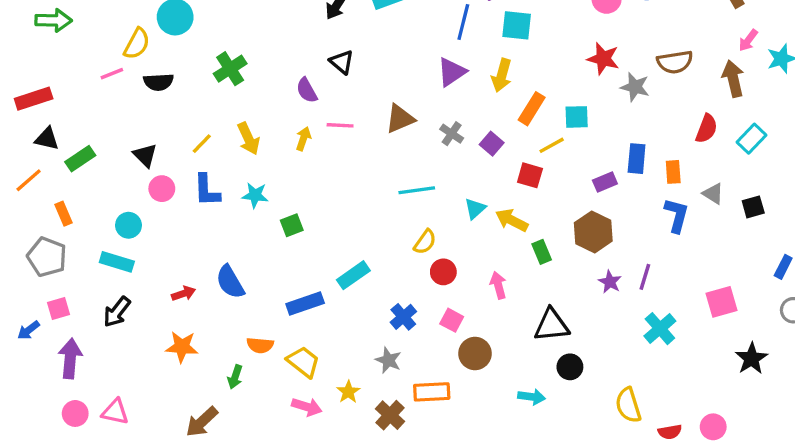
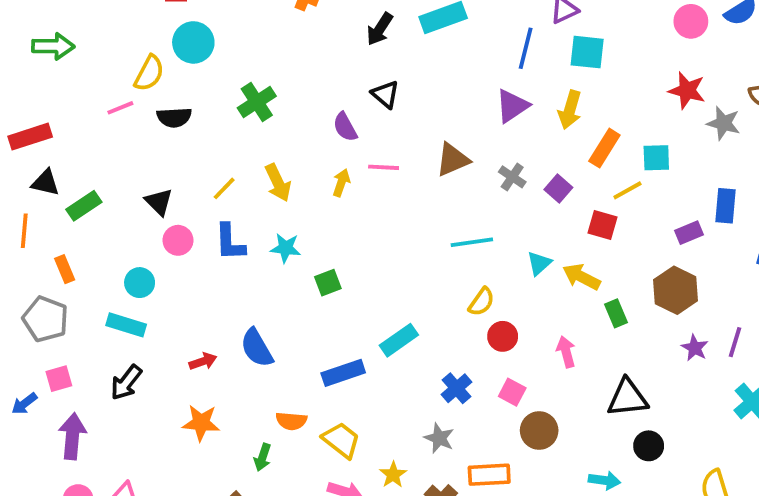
orange line: (29, 180) -> (24, 231), turned -44

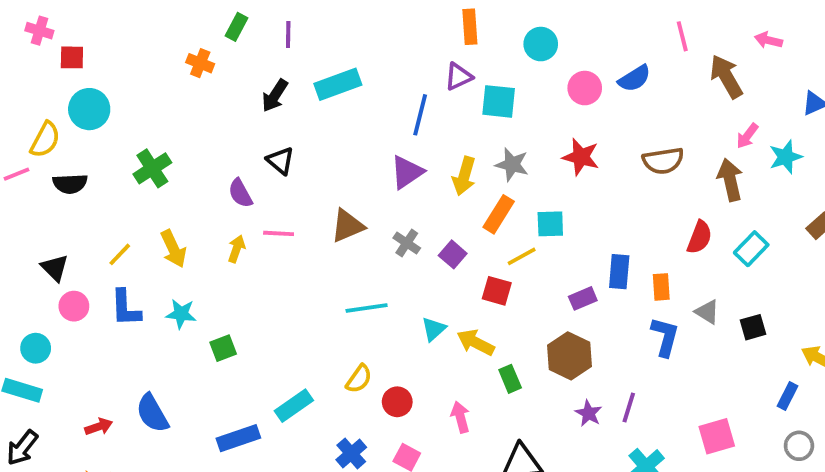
cyan square: (587, 52) -> (499, 101), moved
gray star: (724, 123) -> (512, 165), moved
yellow semicircle: (481, 302) -> (359, 379), moved

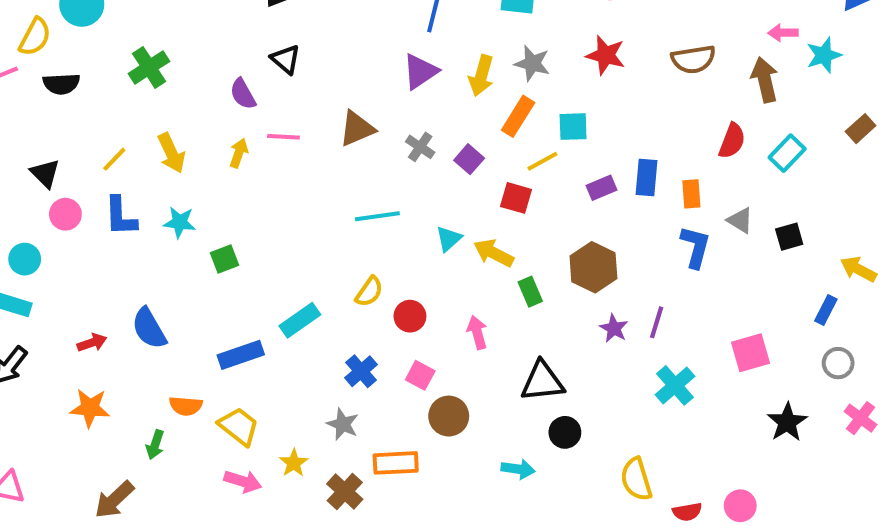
pink arrow: (747, 136) -> (783, 33), turned 52
purple rectangle: (583, 298) -> (602, 188), moved

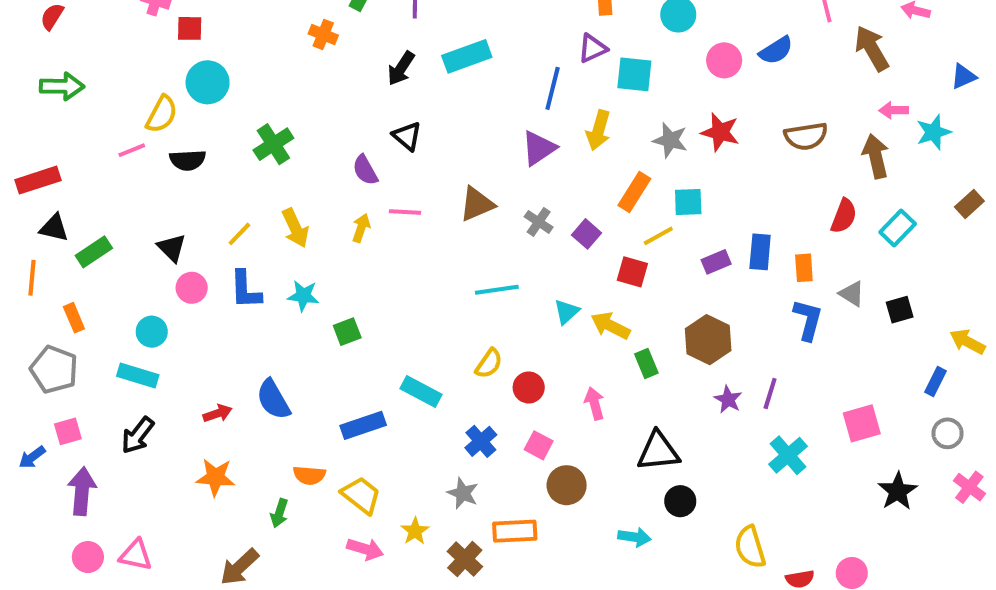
gray star: (532, 63) -> (670, 140), moved
yellow arrow: (481, 76) -> (598, 130), moved
cyan rectangle: (300, 320) -> (421, 391), turned 63

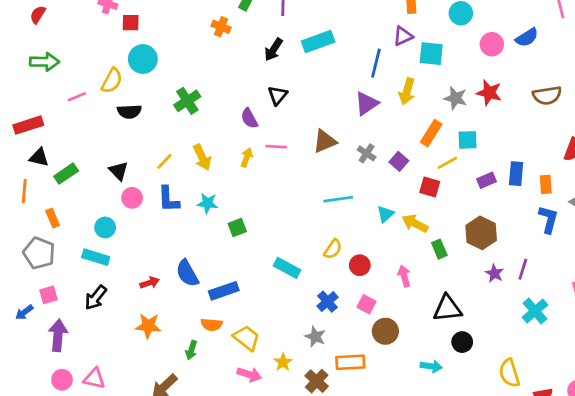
black triangle: (407, 136) -> (278, 95), turned 30
pink line: (132, 150) -> (77, 97), moved
blue rectangle: (363, 425) -> (224, 291), moved

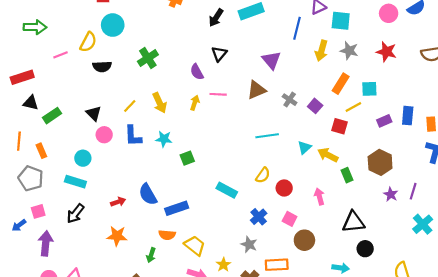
gray star: (455, 98) -> (349, 51), moved
purple triangle: (367, 104) -> (271, 60), moved, turned -36
orange line: (24, 191) -> (19, 141), moved

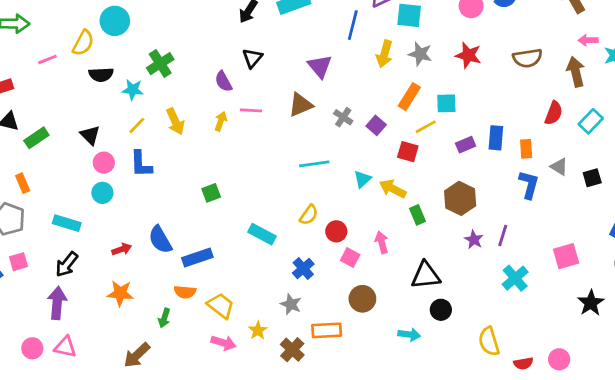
cyan star: (164, 139) -> (133, 90), moved
cyan circle: (83, 158) -> (102, 193), moved
pink square: (290, 219) -> (350, 258), moved
purple arrow: (46, 243) -> (57, 303), moved

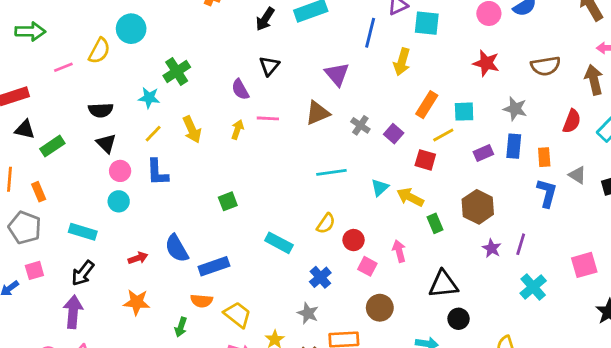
gray star: (420, 54) -> (515, 109), moved
black semicircle: (101, 75) -> (101, 110), moved

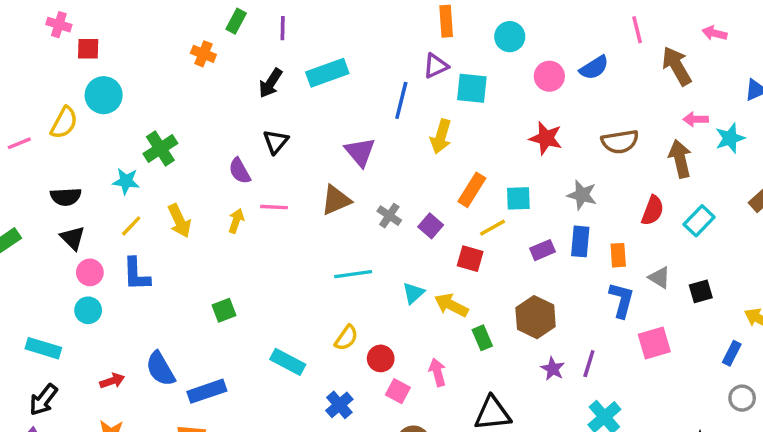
pink square: (584, 265) -> (654, 343), moved

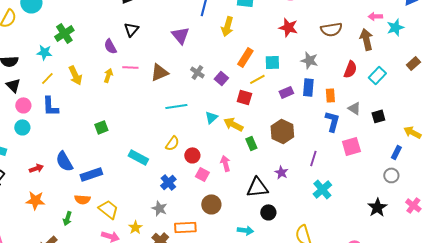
brown triangle: (336, 200) -> (159, 72), moved
purple star: (553, 369) -> (281, 172), moved
gray circle: (742, 398) -> (391, 175), moved

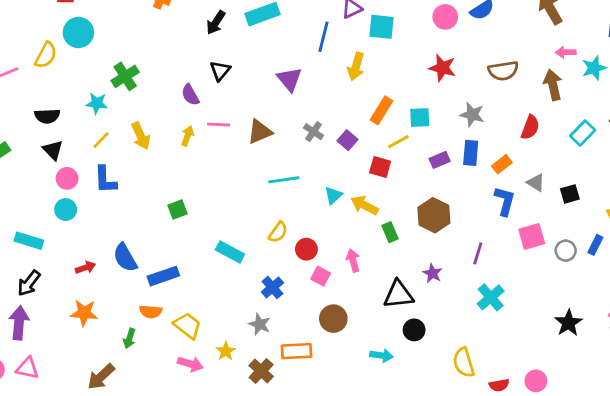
cyan rectangle: (377, 75) -> (583, 133), moved
orange rectangle: (330, 95) -> (502, 164), turned 56
gray circle: (391, 175) -> (566, 251), moved

